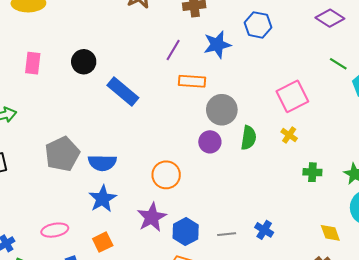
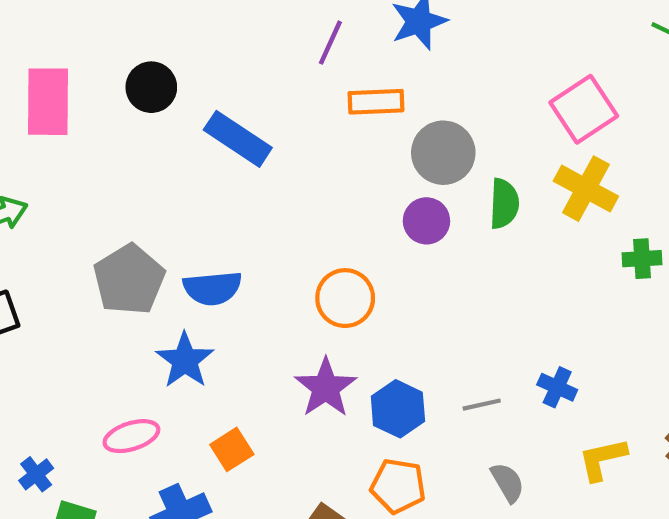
pink rectangle: (33, 63) -> (48, 102), size x1.5
yellow cross: (289, 135) -> (586, 189), size x1.8
blue star: (103, 199) -> (185, 360), moved

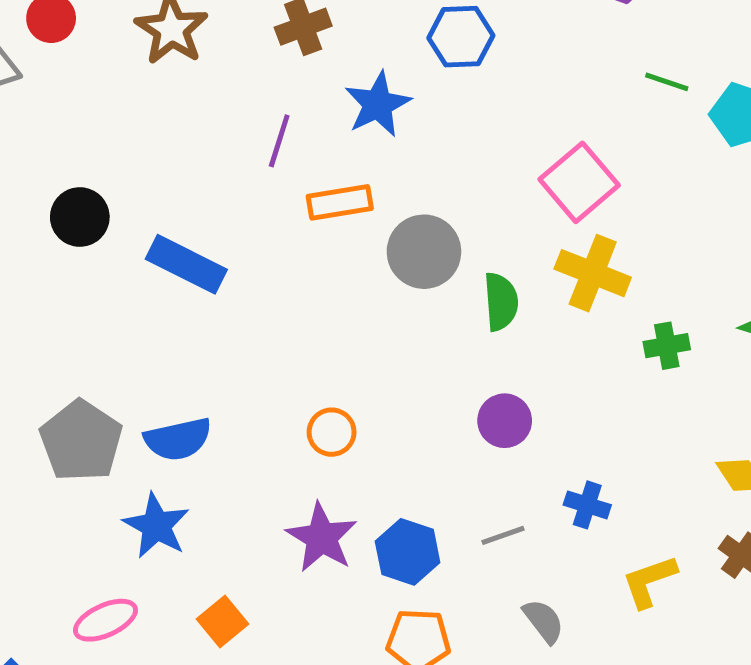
purple circle: (426, 221) -> (505, 421), moved
orange circle: (345, 298) -> (332, 432), size x0.7

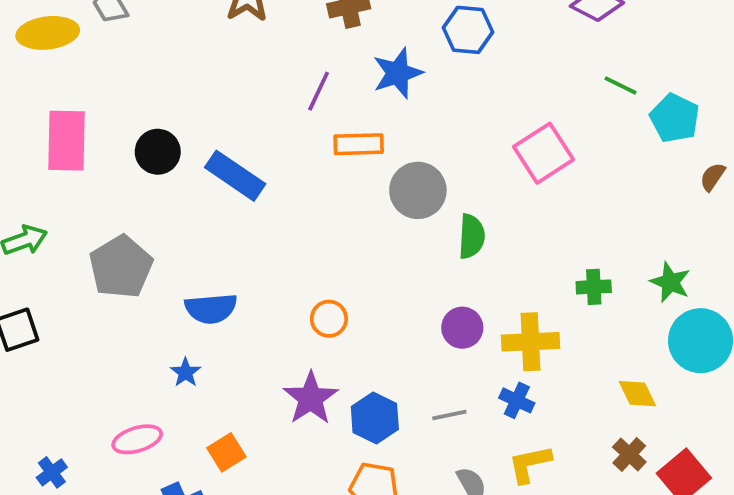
black circle: (80, 217) -> (158, 152), moved
yellow cross: (593, 273) -> (530, 342), moved, turned -32
gray pentagon: (81, 441) -> (121, 267), moved
blue star: (156, 526) -> (186, 372), size x0.6
yellow L-shape: (649, 581) -> (530, 464), moved

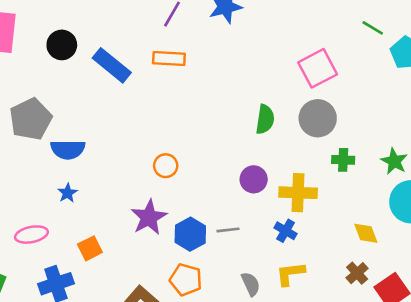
orange rectangle: (359, 144) -> (169, 58), moved
gray circle: (418, 190) -> (318, 118), moved
blue semicircle: (211, 308) -> (68, 149), moved
gray line: (449, 415) -> (228, 230), moved

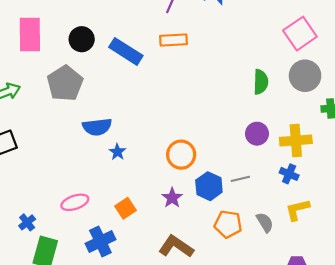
gray pentagon: (31, 119) -> (65, 83), moved
orange circle: (166, 166) -> (181, 155), moved, size x1.4
blue star: (67, 193) -> (117, 152), moved
purple star: (149, 217) -> (172, 198), moved, size x0.7
orange pentagon: (186, 280) -> (228, 224), moved

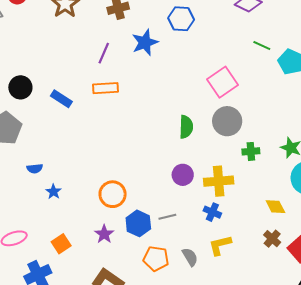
blue rectangle: (126, 51) -> (61, 99), size x0.7
blue semicircle: (97, 127) -> (35, 169), size x0.6

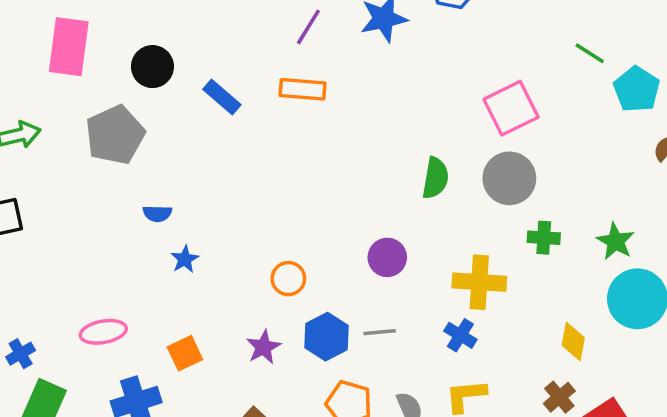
purple circle: (183, 175) -> (387, 257), moved
orange circle: (113, 194) -> (288, 279), size x0.7
yellow diamond: (275, 207) -> (573, 341), turned 30

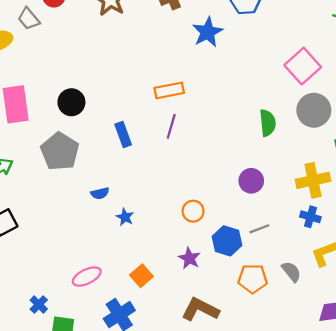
purple line: (308, 27) -> (171, 126), moved
blue rectangle: (222, 97) -> (123, 134), moved, turned 45

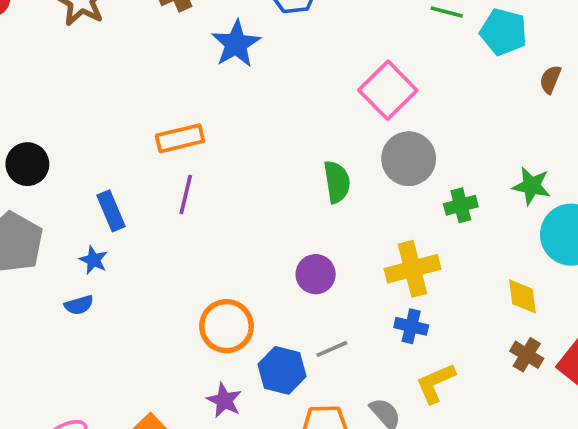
orange circle: (193, 211) -> (226, 326), size x1.5
blue star: (125, 217) -> (93, 260), moved

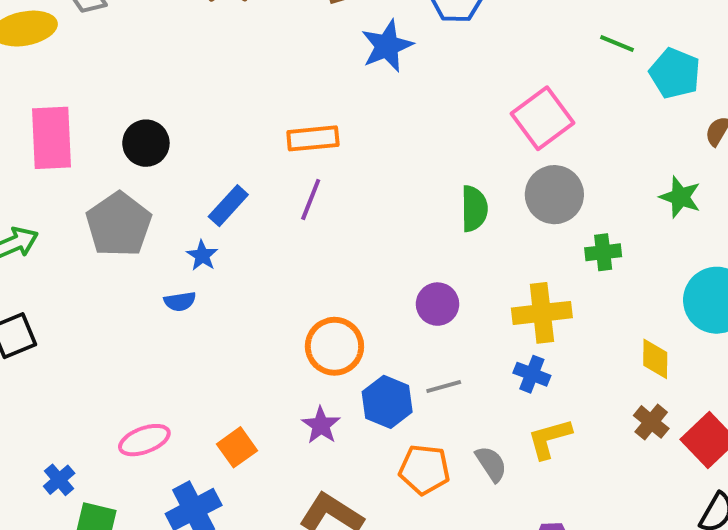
green star: (531, 186) -> (680, 197), moved
blue rectangle: (111, 211) -> (228, 206), turned 57

